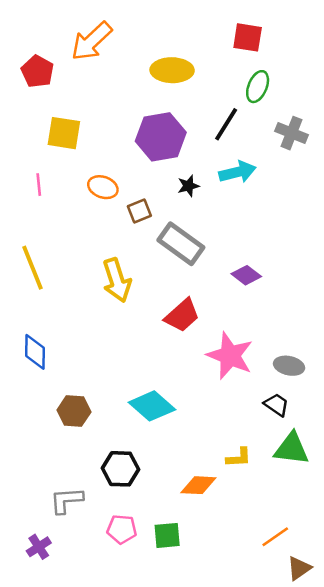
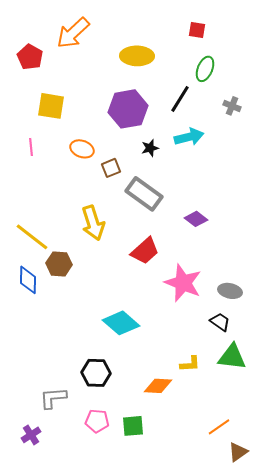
red square: (248, 37) -> (197, 30), size x0.7
gray cross: (292, 133) -> (232, 106), size x0.7
yellow line: (32, 268) -> (32, 237), moved, turned -30
brown hexagon: (74, 411) -> (59, 264), moved

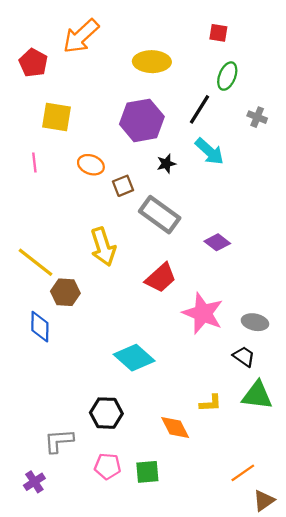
cyan arrow: (189, 137) -> (210, 151), turned 56
blue diamond: (28, 280) -> (40, 327), moved
orange diamond: (158, 386) -> (175, 427), turned 60

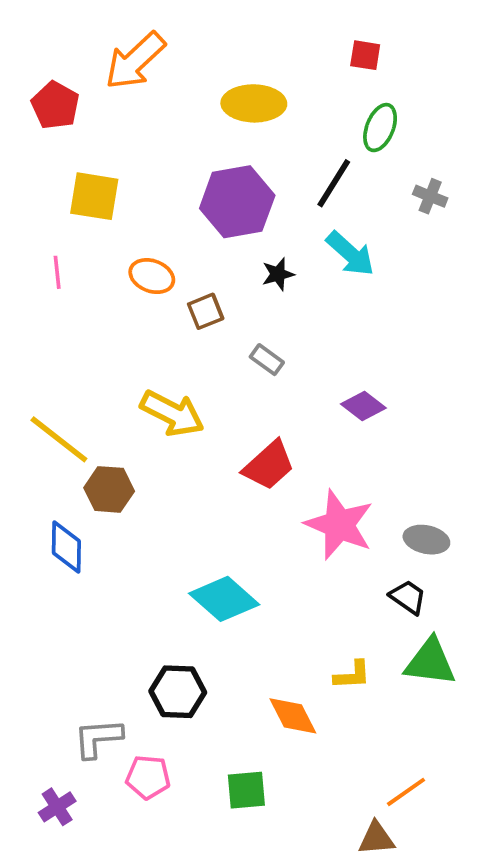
gray rectangle: (160, 215) -> (267, 360), size x0.5
yellow arrow: (103, 247) -> (172, 413), turned -45
pink pentagon: (108, 466) -> (148, 777), moved
brown triangle: (264, 501) -> (376, 838), moved, turned 30

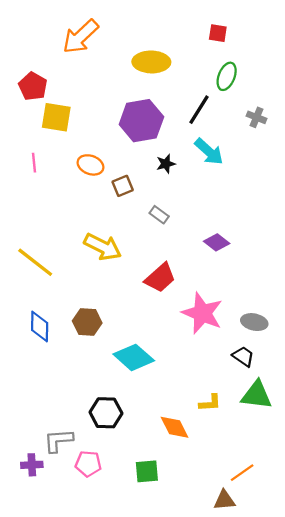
red pentagon: (55, 105) -> (33, 86), moved
brown hexagon: (109, 489) -> (87, 322), moved
purple cross: (57, 807) -> (32, 465), moved, turned 30

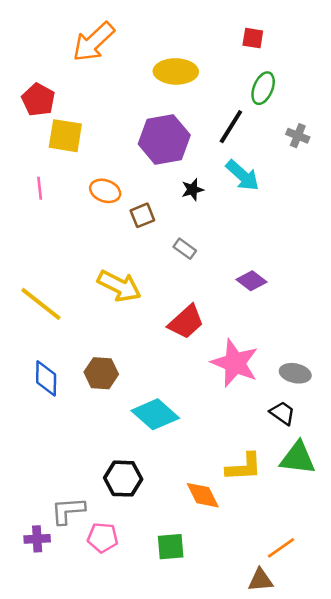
yellow L-shape: (210, 403) -> (244, 467), size x1.4

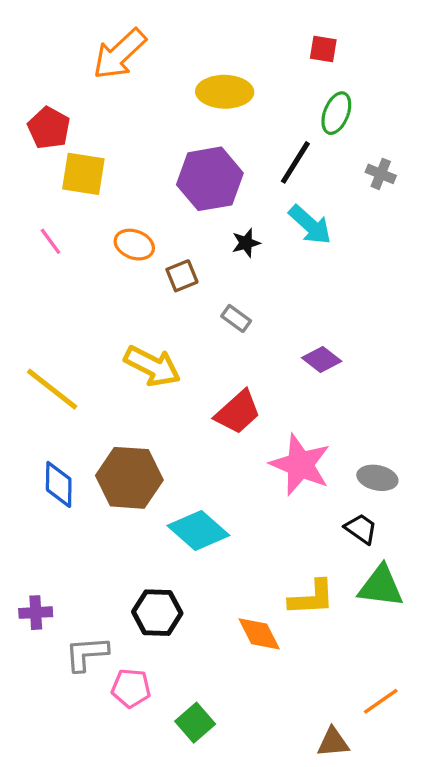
pink line: (40, 188) -> (50, 241), turned -30
brown hexagon: (101, 373) -> (129, 478), size x1.5
purple cross: (37, 539) -> (36, 613), moved
green square: (171, 547) -> (195, 723), moved, turned -36
orange line: (281, 548) -> (381, 701), moved

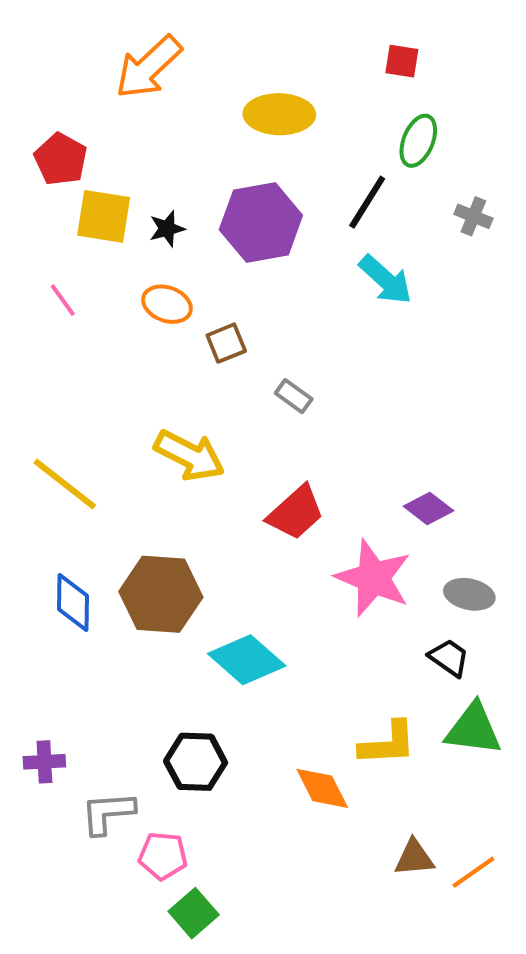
black star: (246, 243) -> (167, 229), moved
purple diamond: (322, 360) -> (428, 509), moved
green square: (195, 723) -> (194, 913), moved
brown triangle: (333, 742) -> (414, 858), moved

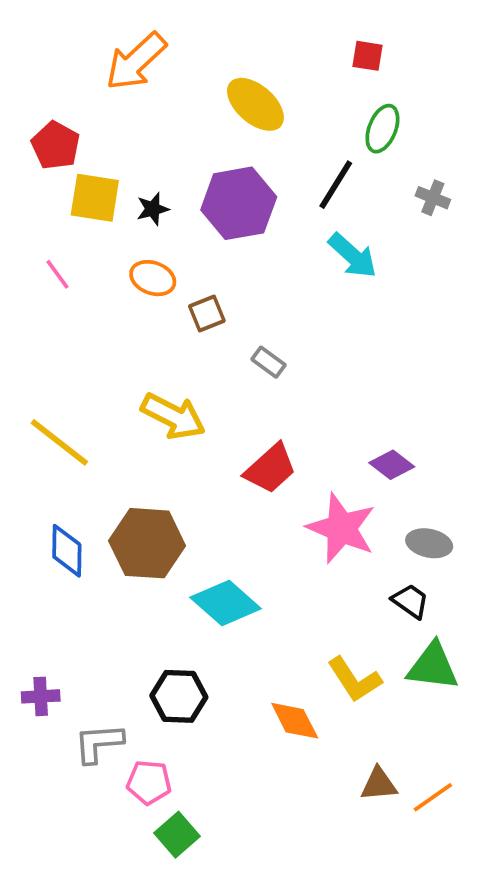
yellow ellipse: (279, 114) -> (255, 104), turned 40
yellow L-shape: (388, 743) -> (354, 680), turned 60

